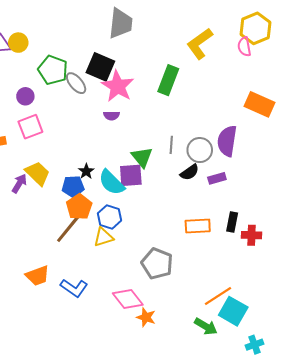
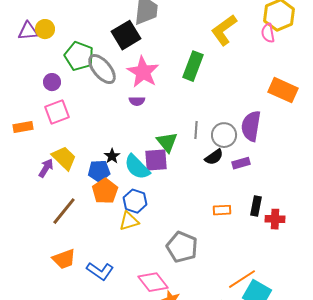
black square: (100, 67) -> (126, 35), moved, turned 36
gray ellipse: (76, 83) -> (102, 69), size x1.4
orange rectangle: (198, 226) -> (222, 210), size x0.7
brown line: (68, 229) -> (64, 211), moved

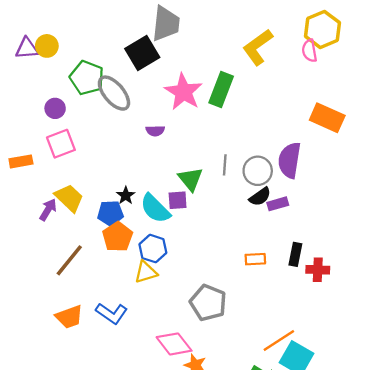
pink star: (143, 72) -> (183, 92), moved
black semicircle: (214, 157) -> (260, 197), moved
purple square: (156, 160) -> (178, 200), size x0.7
blue L-shape: (100, 271) -> (112, 313), moved

